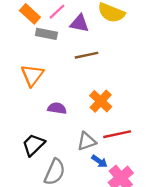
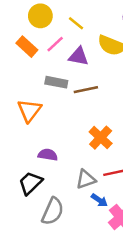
gray rectangle: (46, 34) -> (56, 82), moved
purple semicircle: (57, 108) -> (48, 155), moved

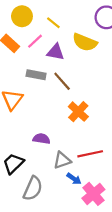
brown line: (86, 90) -> (62, 81), turned 60
orange cross: (101, 138) -> (78, 112), moved
purple semicircle: (48, 155) -> (41, 139), moved

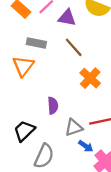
gray rectangle: (36, 75) -> (36, 43), moved
purple semicircle: (41, 139) -> (53, 106), turned 77

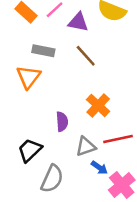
orange cross: (90, 78) -> (98, 105), moved

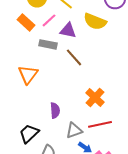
gray rectangle: (43, 51) -> (48, 44), moved
orange cross: (98, 105) -> (95, 97), moved

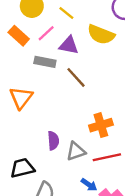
orange cross: (95, 97) -> (101, 125), turned 30
gray triangle: (74, 130) -> (76, 151), moved
black trapezoid: (29, 133) -> (22, 168), turned 30

